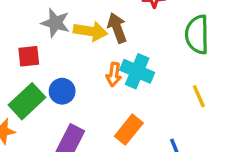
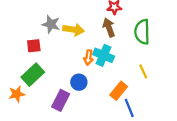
brown arrow: (117, 28) -> (109, 27), moved
blue circle: (62, 91) -> (79, 82), moved
orange rectangle: (129, 130) -> (119, 91), moved

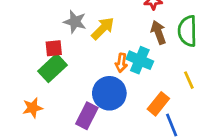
brown arrow: (109, 27) -> (158, 32), moved
yellow arrow: (74, 30) -> (103, 28), turned -54
green rectangle: (33, 75) -> (52, 68), moved
blue circle: (79, 82) -> (109, 93), size x1.6

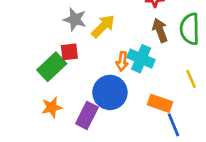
red square: (54, 48) -> (69, 52), moved
orange rectangle: (158, 104) -> (160, 103), turned 70
orange star: (33, 108) -> (52, 107), moved

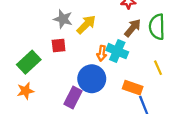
brown arrow: (160, 30) -> (133, 28), turned 60
green rectangle: (52, 67) -> (29, 62), moved
orange star: (52, 107) -> (25, 91), moved

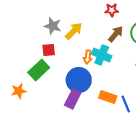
green rectangle: (29, 62) -> (39, 70), moved
orange rectangle: (133, 88) -> (108, 97), moved
purple rectangle: (73, 98) -> (73, 99), moved

